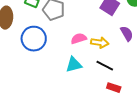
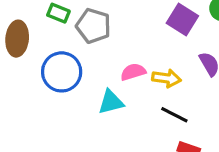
cyan triangle: (74, 65) -> (111, 102), moved

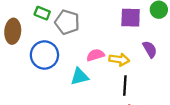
purple square: (182, 19) -> (131, 18), turned -30
black line: (174, 115) -> (125, 86), turned 66

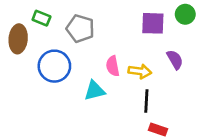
green rectangle: (42, 13) -> (41, 18), moved
pink semicircle: (95, 55) -> (113, 66), turned -84

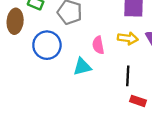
yellow arrow: (140, 71) -> (128, 38), moved

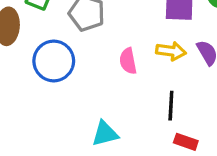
cyan triangle: (82, 67) -> (105, 134), moved

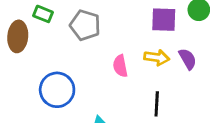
blue circle: (54, 61) -> (57, 90), moved

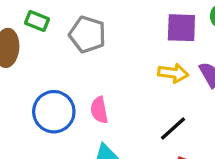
pink semicircle: (120, 66) -> (99, 110), moved
black line: (157, 104) -> (173, 129), turned 45

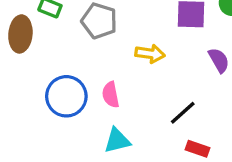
yellow arrow: (173, 73) -> (150, 54), moved

